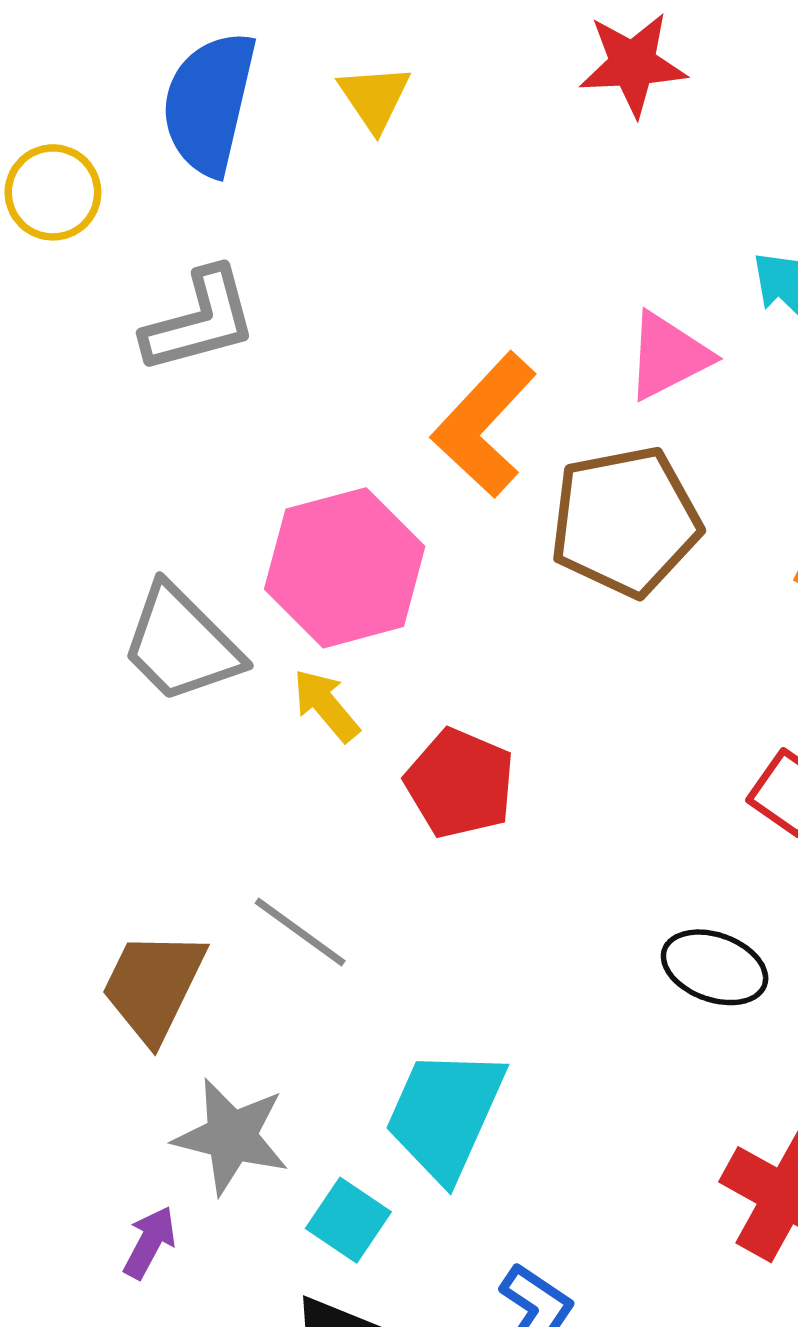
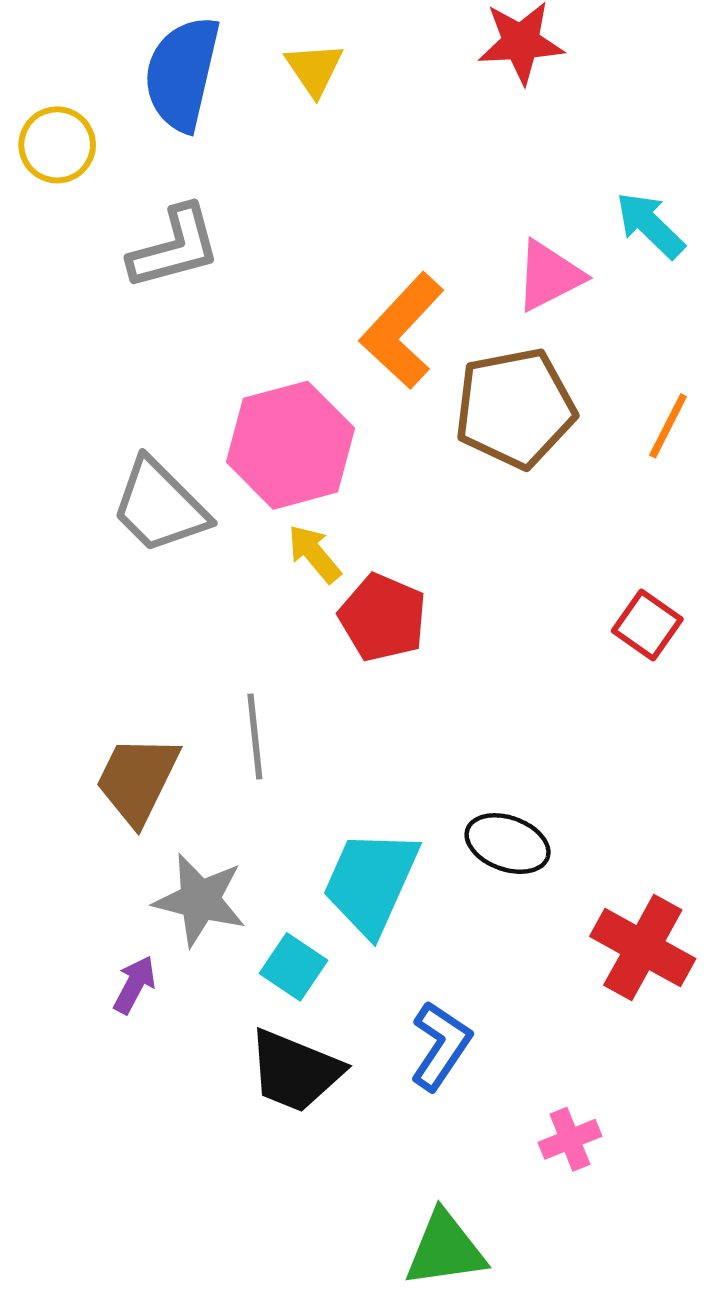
yellow arrow: (326, 705) -> (314, 554), moved
gray line: (300, 932) -> (255, 736), turned 48
black ellipse: (715, 967) -> (508, 844), moved

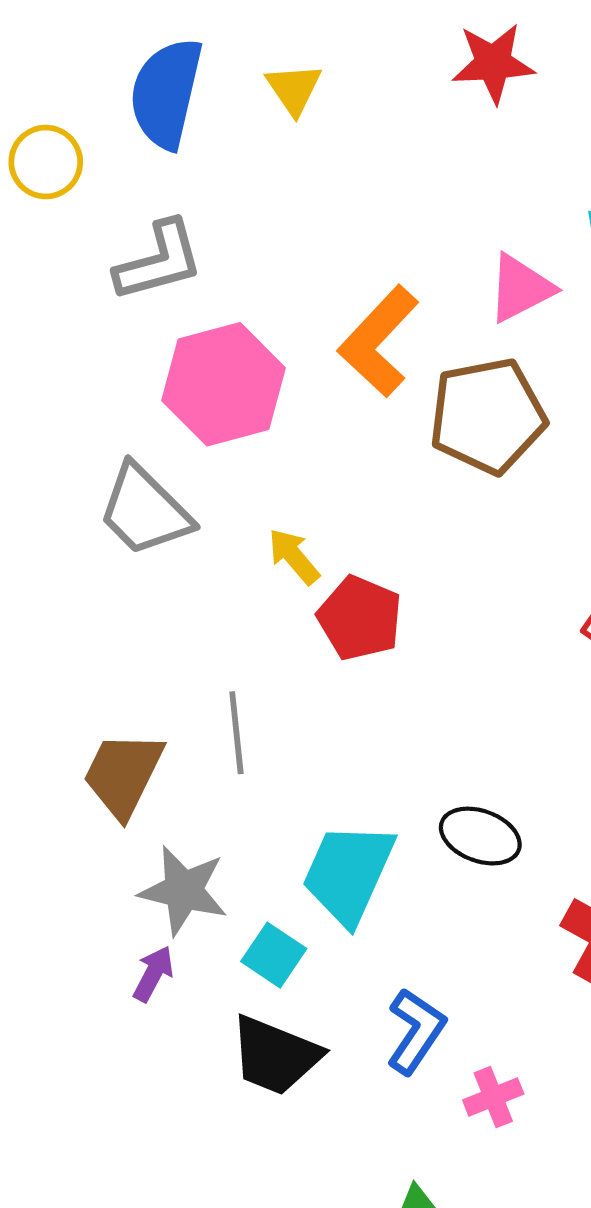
pink hexagon: (291, 445) -> (224, 384), moved
purple arrow: (134, 985) -> (153, 974), moved
pink cross: (570, 1139) -> (493, 1097), moved

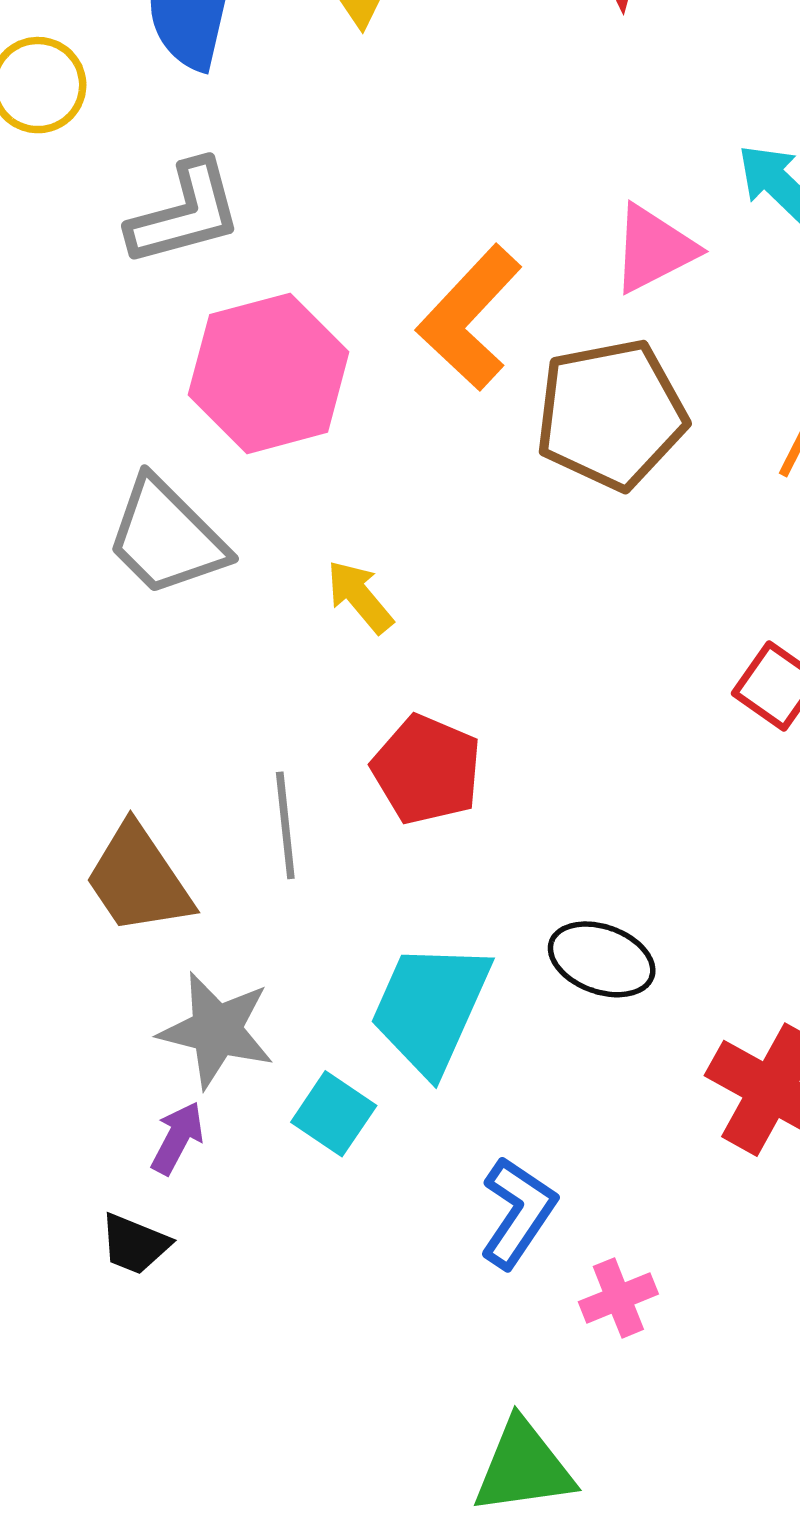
red pentagon: (360, 618) -> (427, 770), moved
brown trapezoid: (123, 774) -> (138, 879), turned -60
black trapezoid: (275, 1055) -> (135, 1244), moved, size x0.6

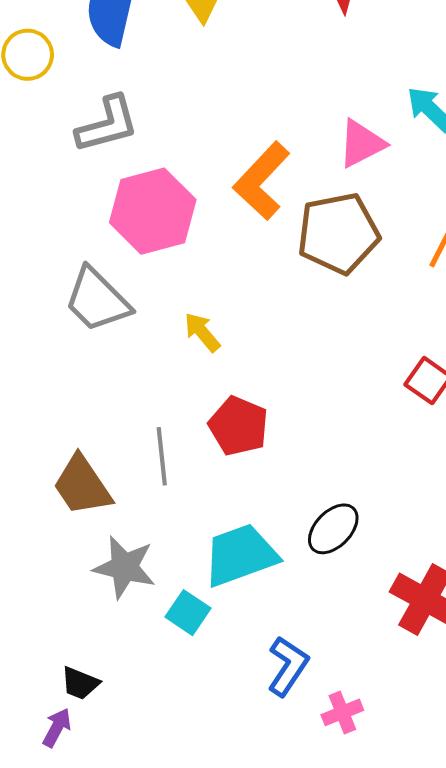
black ellipse: (602, 959) -> (333, 529), turned -66
cyan trapezoid: (430, 1008) -> (240, 555), turned 46
purple arrow: (177, 1138) -> (57, 728), moved

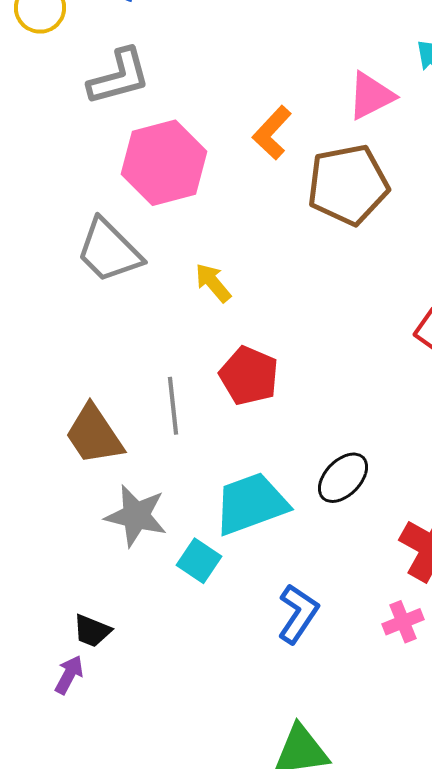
orange L-shape: (262, 181) -> (272, 133), size x0.7
pink cross: (342, 712) -> (403, 622), moved

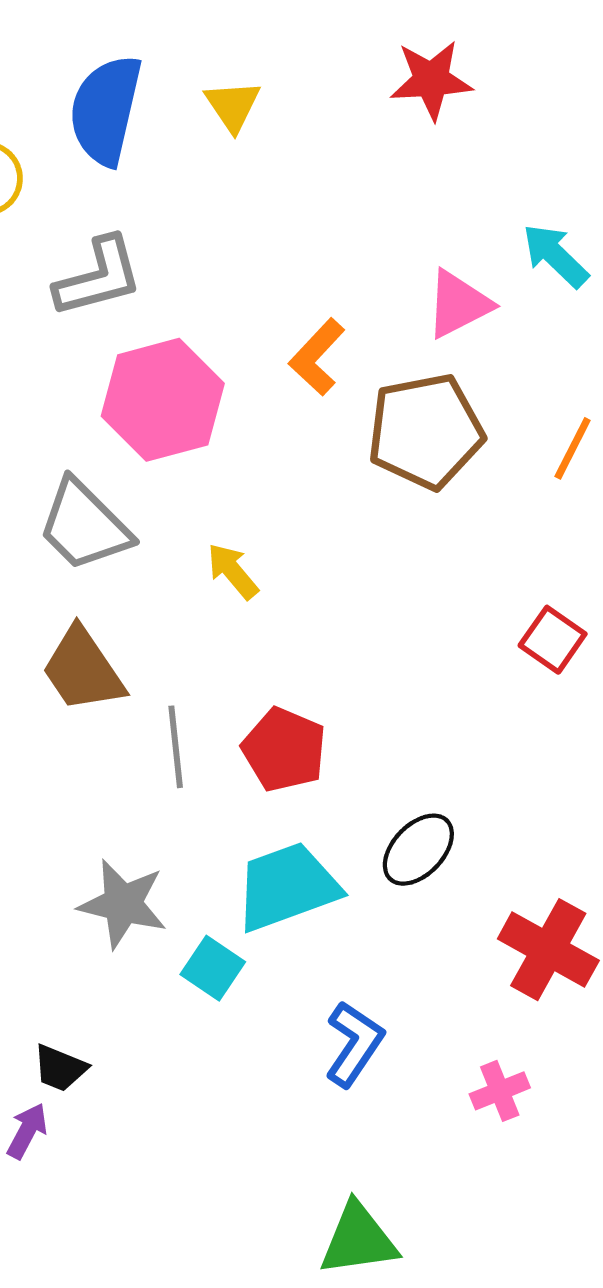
red pentagon: (249, 376) -> (284, 750), moved
brown trapezoid: (94, 435) -> (83, 670), moved
pink cross: (403, 622) -> (500, 1091), moved

